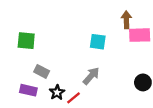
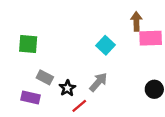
cyan square: (98, 42) -> (105, 45), turned 35
black star: (57, 92) -> (67, 88), moved

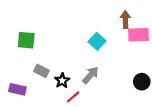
purple rectangle: (31, 98) -> (17, 89), moved

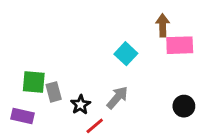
green square: (26, 40) -> (34, 82), moved
gray rectangle: (41, 71) -> (54, 92), turned 48

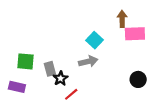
gray rectangle: (54, 92) -> (50, 69), moved
gray arrow: (117, 98) -> (88, 61), moved, turned 36

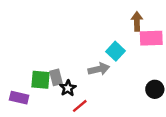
cyan square: (95, 40) -> (116, 51), moved
green square: (25, 61) -> (40, 80), moved

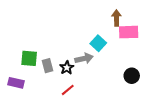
green square: (40, 80) -> (29, 58), moved
black star: (68, 88) -> (67, 68), moved

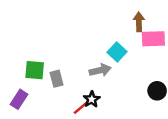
black star: (67, 68) -> (92, 99), moved
purple rectangle: (16, 83) -> (19, 99), turned -70

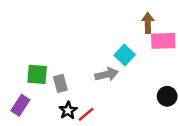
black star: (92, 99) -> (68, 110), moved

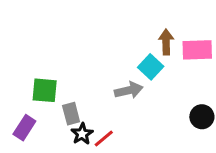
brown arrow: (148, 23) -> (166, 42), moved
gray rectangle: (60, 83) -> (71, 114), moved

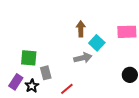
brown arrow: (166, 42) -> (81, 29), moved
black star: (82, 134) -> (32, 86), moved

